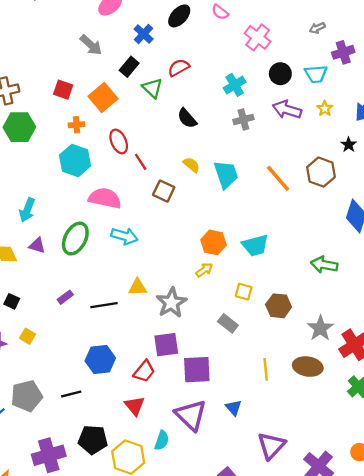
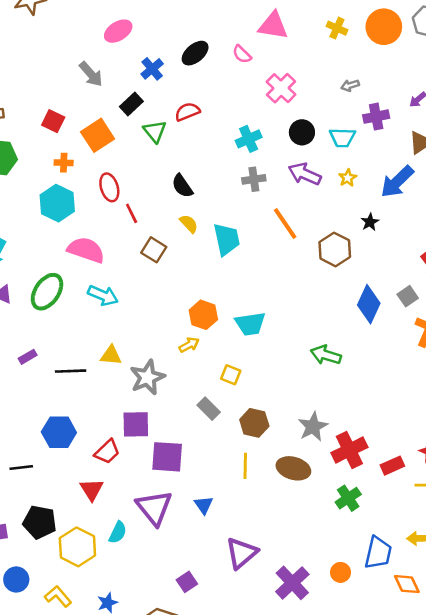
black semicircle: (187, 118) -> (182, 186), moved
orange line: (278, 178) -> (285, 224), moved
brown hexagon: (279, 306) -> (254, 423), moved

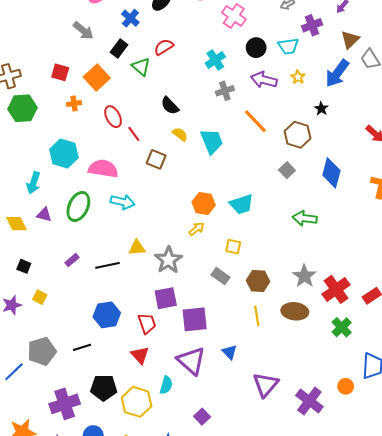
cyan hexagon: (57, 203) -> (64, 153), moved
gray square: (408, 296) -> (287, 170), moved
red trapezoid: (107, 452) -> (147, 323), turned -55
purple square: (187, 582) -> (202, 417), moved

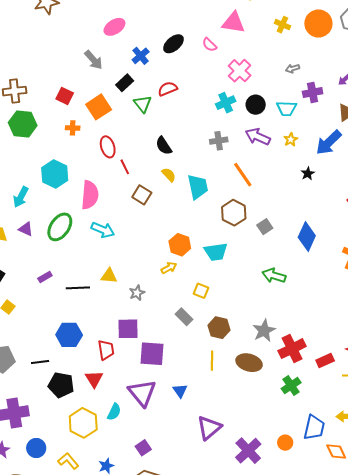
cyan cross: (215, 60) -> (226, 103), moved
brown hexagon: (298, 135) -> (234, 213), moved
pink semicircle: (103, 169) -> (90, 195), turned 76
gray star: (168, 260) -> (137, 293), size x0.6
black pentagon: (104, 388) -> (61, 385), moved

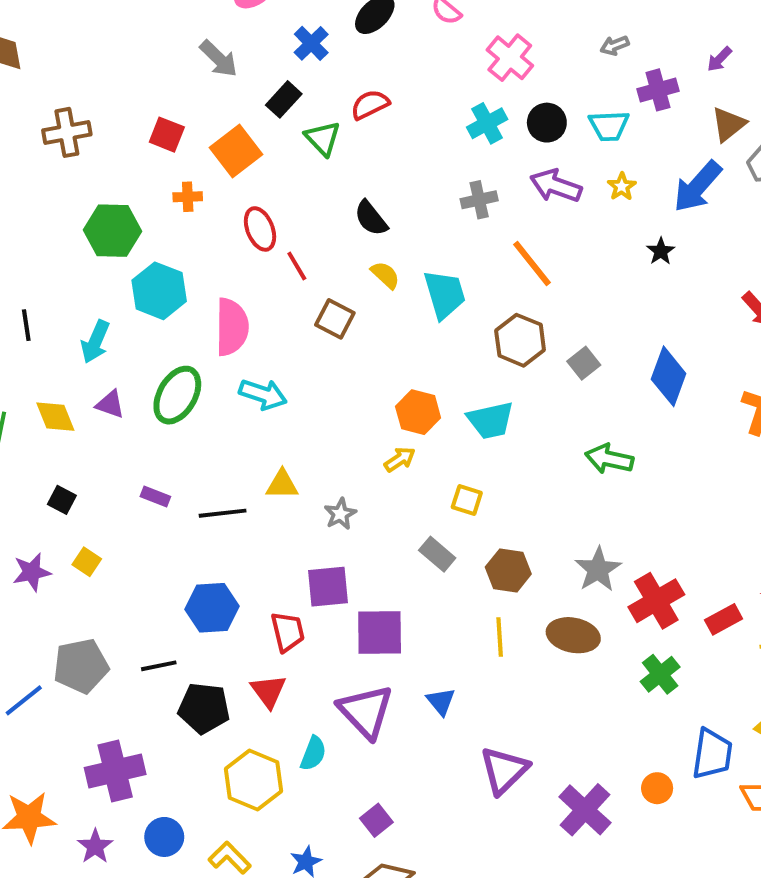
green hexagon: (23, 124) -> (113, 231), moved
purple rectangle: (45, 277) -> (155, 497), turned 56

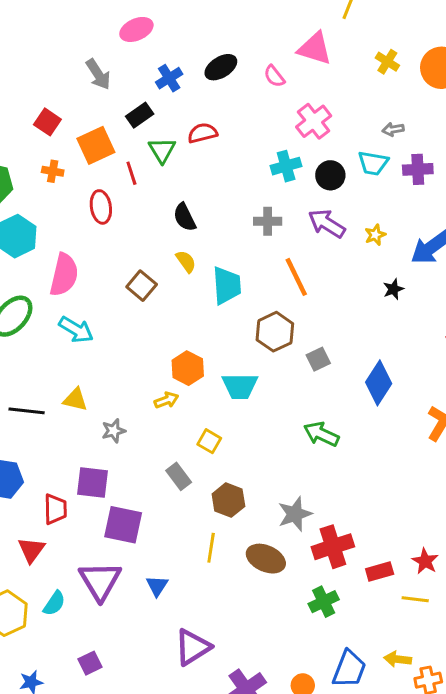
cyan trapezoid: (609, 126) -> (373, 163), moved
red line: (297, 266) -> (131, 173), moved

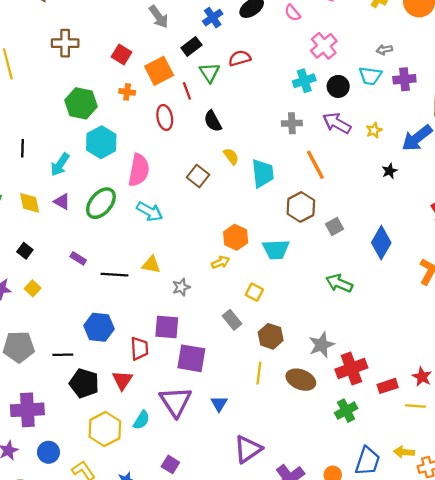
black semicircle: (185, 217) -> (213, 121), moved
purple square: (90, 663) -> (170, 464), turned -30

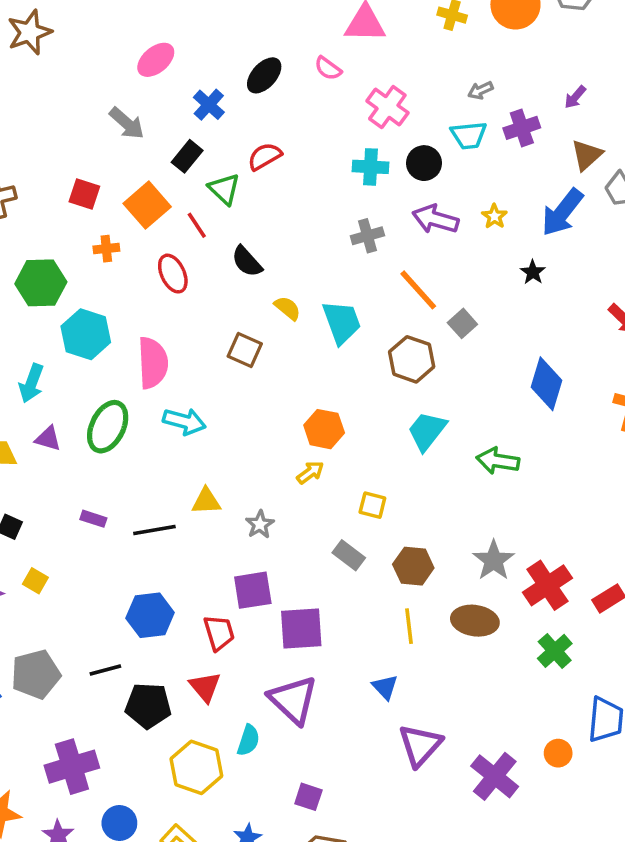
cyan cross: (304, 81) -> (371, 167), turned 35
gray square: (335, 226) -> (462, 323), moved
cyan trapezoid: (276, 249) -> (427, 431), moved, turned 144
blue triangle: (219, 404) -> (385, 687), moved

